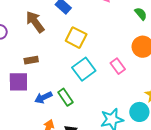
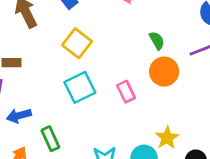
green semicircle: (141, 14) -> (157, 40), moved
green rectangle: (65, 97) -> (50, 139), moved

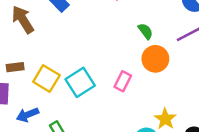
yellow square: (77, 43) -> (46, 78), moved
pink rectangle: (126, 92) -> (123, 81), turned 60

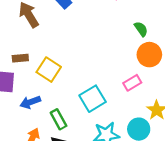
pink rectangle: (123, 81) -> (132, 83), moved, turned 30
cyan square: (80, 82) -> (93, 99), moved

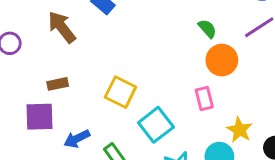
yellow square: (49, 70) -> (121, 92), moved
pink rectangle: (132, 83) -> (204, 99), turned -66

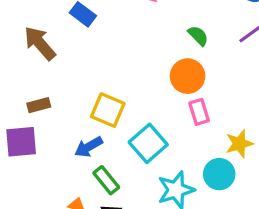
orange circle: (222, 60) -> (188, 76), moved
yellow star: (239, 130) -> (239, 144), turned 30
blue arrow: (77, 139) -> (89, 147), moved

